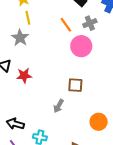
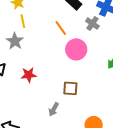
gray cross: (90, 23) -> (92, 24), moved, turned -32
red star: (24, 76) -> (29, 75), moved

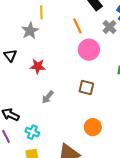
brown square: (70, 88) -> (86, 88), moved
gray arrow: (54, 109) -> (48, 97), moved

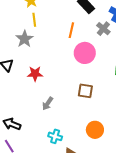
orange line: (77, 26) -> (71, 30), turned 42
cyan cross: (32, 132) -> (55, 136), moved

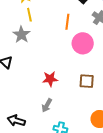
red star: (35, 74) -> (50, 79), moved
gray arrow: (48, 104) -> (47, 105), moved

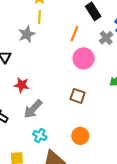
red star: (50, 79) -> (22, 85), moved
gray arrow: (47, 105) -> (33, 109), size x1.5

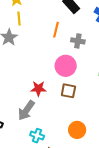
gray cross: (106, 38) -> (78, 41), moved, turned -32
pink circle: (84, 58) -> (66, 66), moved
red star: (22, 85) -> (38, 89), moved

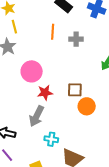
pink circle: (66, 66) -> (32, 71), moved
orange circle: (77, 130) -> (87, 106), moved

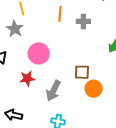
red star: (45, 93) -> (27, 78), moved
gray arrow: (37, 116) -> (53, 91), moved

